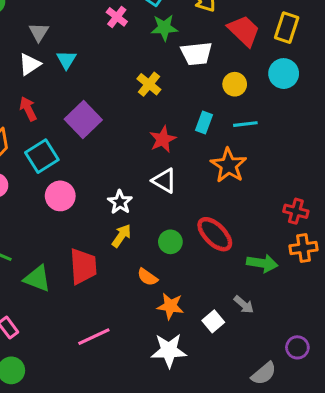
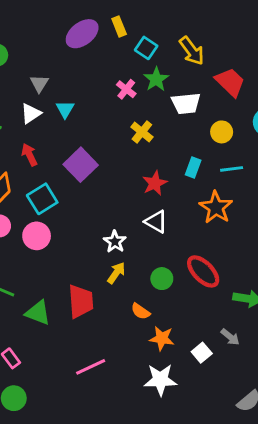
pink cross: (117, 17) -> (126, 89), moved
green star: (164, 28) -> (156, 79), turned -30
pink circle: (60, 196) -> (37, 236), moved

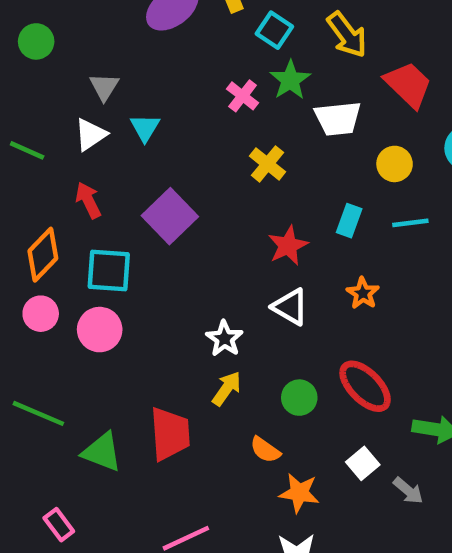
cyan square: (42, 199) -> (109, 271), turned 36
orange star: (216, 207) -> (363, 293), moved, size x0.6
white square: (202, 353) -> (363, 463), moved

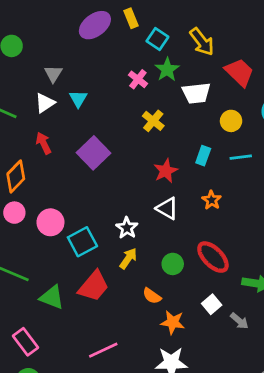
cyan square: (109, 271) -> (82, 242), moved, turned -32
red trapezoid: (170, 434) -> (94, 286), turned 44
pink rectangle: (59, 525) -> (25, 342), size x1.4

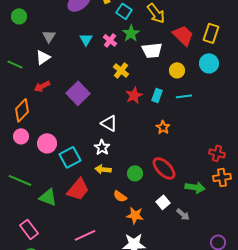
cyan triangle: (78, 99) -> (86, 39), moved
red arrow: (44, 143) -> (42, 86), turned -91
red star: (166, 171) -> (134, 95), moved
white triangle: (167, 208) -> (109, 123), moved
yellow arrow: (128, 258) -> (103, 169), turned -119

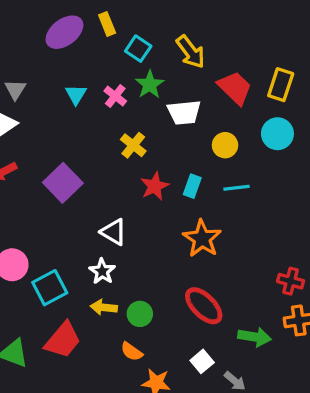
orange star: (163, 127) -> (202, 239), size x1.6
green circle: (135, 173) -> (140, 314), moved

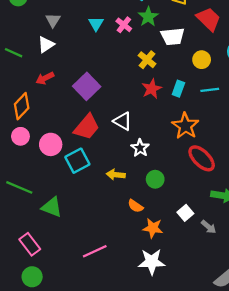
yellow cross: (133, 145) -> (147, 60), moved
white star: (102, 271) -> (140, 148), moved
red ellipse: (204, 306) -> (202, 158), moved
green circle: (140, 314) -> (155, 179), moved
red trapezoid: (63, 340) -> (87, 127), moved

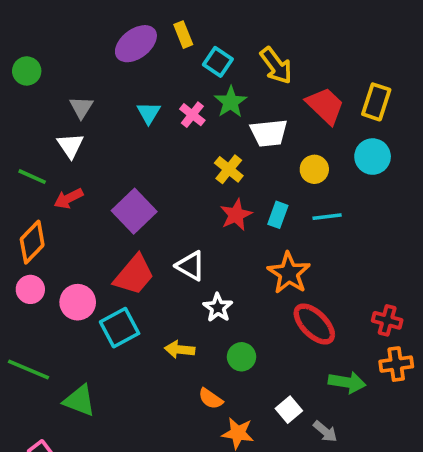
white triangle: (46, 45) -> (70, 146), turned -30
green line: (14, 53) -> (32, 177), moved

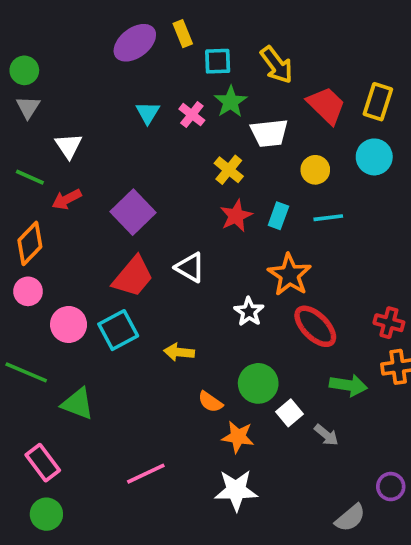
cyan square: (218, 62) -> (218, 61), turned -36
gray triangle: (81, 107) -> (28, 107), moved
pink circle: (78, 302) -> (69, 324), moved
white star: (218, 308) -> (249, 312), moved
green circle: (241, 357) -> (258, 383), moved, size x1.4

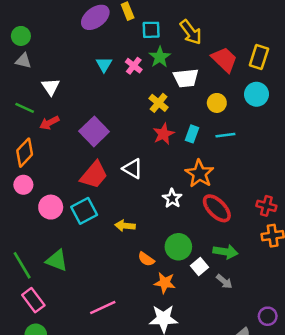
gray triangle: (28, 107) -> (23, 61), turned -49
green line: (26, 372) -> (22, 265), moved, turned 36
green arrow: (348, 385) -> (225, 252), moved

